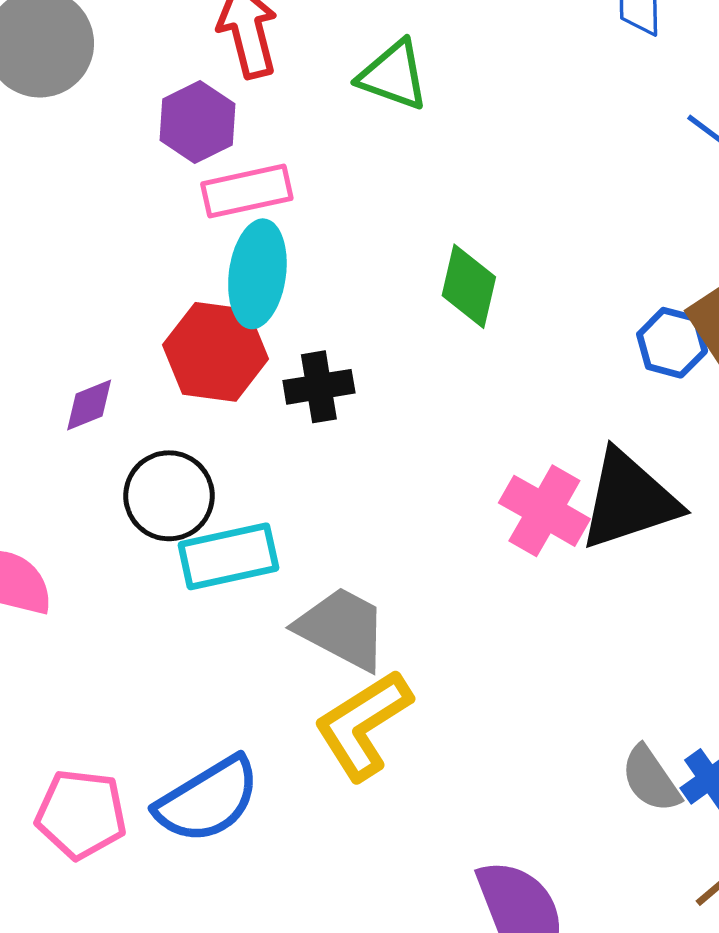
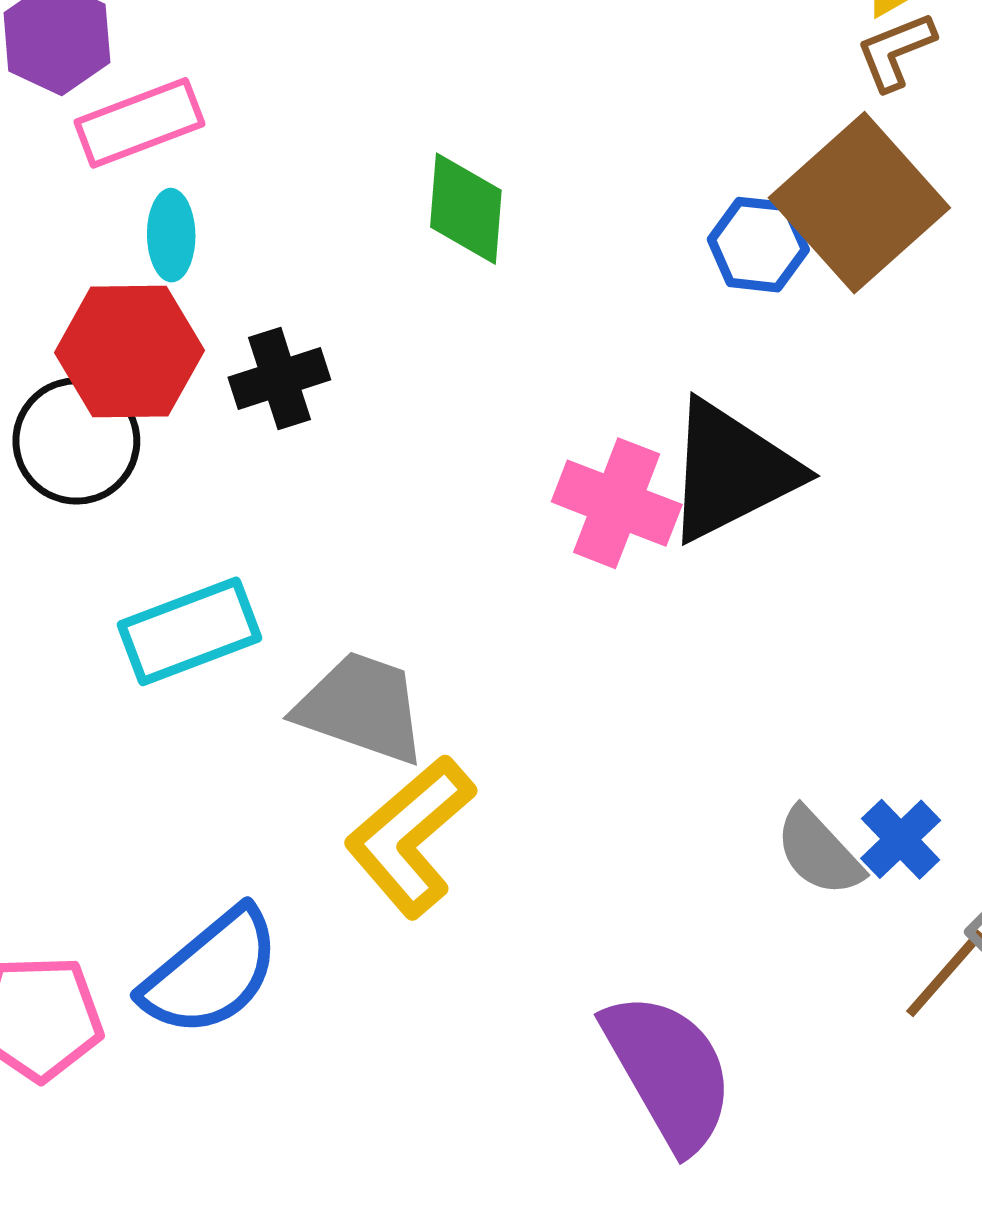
cyan ellipse: (257, 274) -> (171, 235), size x0.6
black circle: (169, 496) -> (76, 441), moved

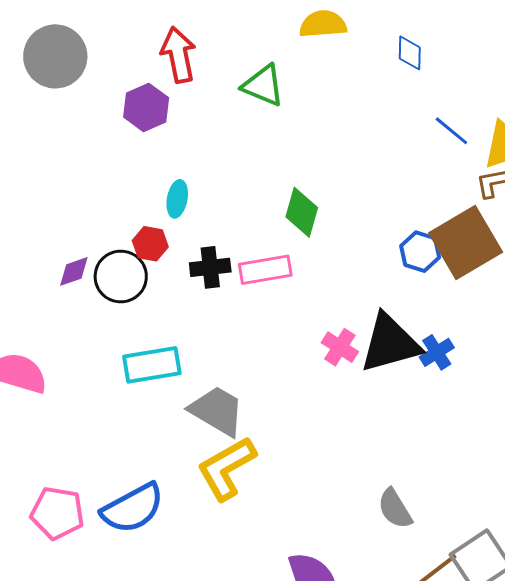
pink rectangle: (139, 123) -> (265, 270), moved
red hexagon: (129, 352) -> (150, 244), size x0.6
pink cross: (617, 503) -> (340, 347), size x0.7
blue cross: (901, 839) -> (437, 352), moved

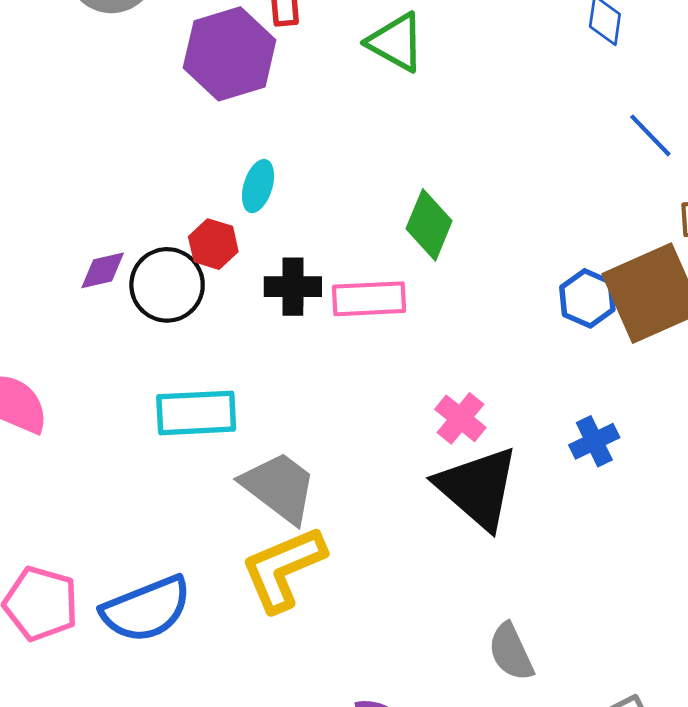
purple hexagon: (146, 107) -> (230, 54), size x1.4
black triangle: (390, 343) -> (478, 488), moved, turned 50

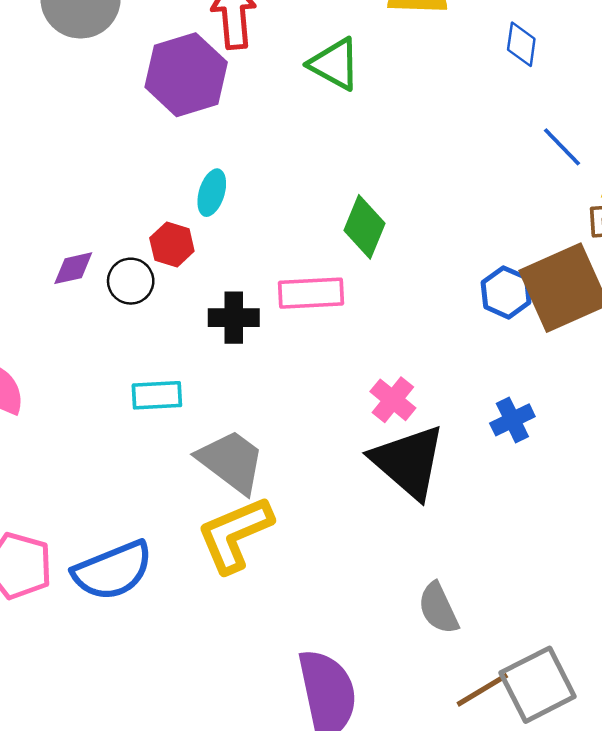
black circle: (167, 285) -> (131, 281), size x0.7
black cross: (293, 287) -> (234, 318), moved
cyan rectangle: (196, 413) -> (157, 395), size x0.7

